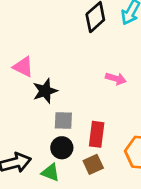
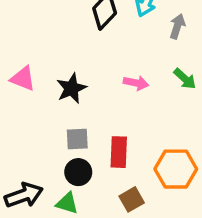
black star: (45, 91) -> (71, 88), moved
brown square: (93, 164) -> (132, 199), moved

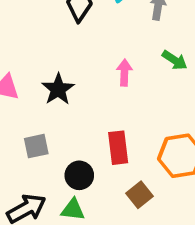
pink arrow: (136, 83) -> (124, 73), turned -90
gray square: (77, 139) -> (36, 146), moved

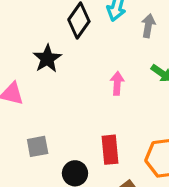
black star: (58, 89) -> (47, 59), moved

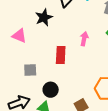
red rectangle: (110, 150) -> (61, 55), moved

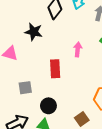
black star: (44, 17) -> (34, 32), turned -30

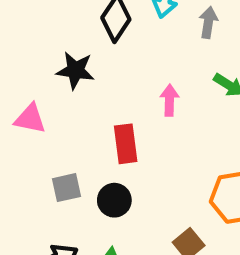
black circle: (48, 106) -> (114, 200), moved

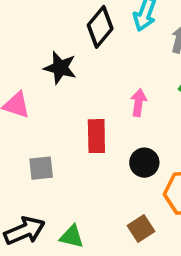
black circle: (114, 200) -> (144, 163), moved

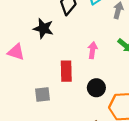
gray square: (41, 168) -> (42, 95), moved

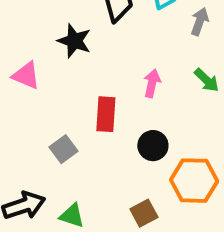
gray square: (42, 95) -> (63, 149), turned -35

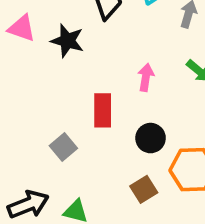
pink triangle: (26, 75) -> (22, 28), moved
brown square: (144, 213) -> (144, 189), moved

